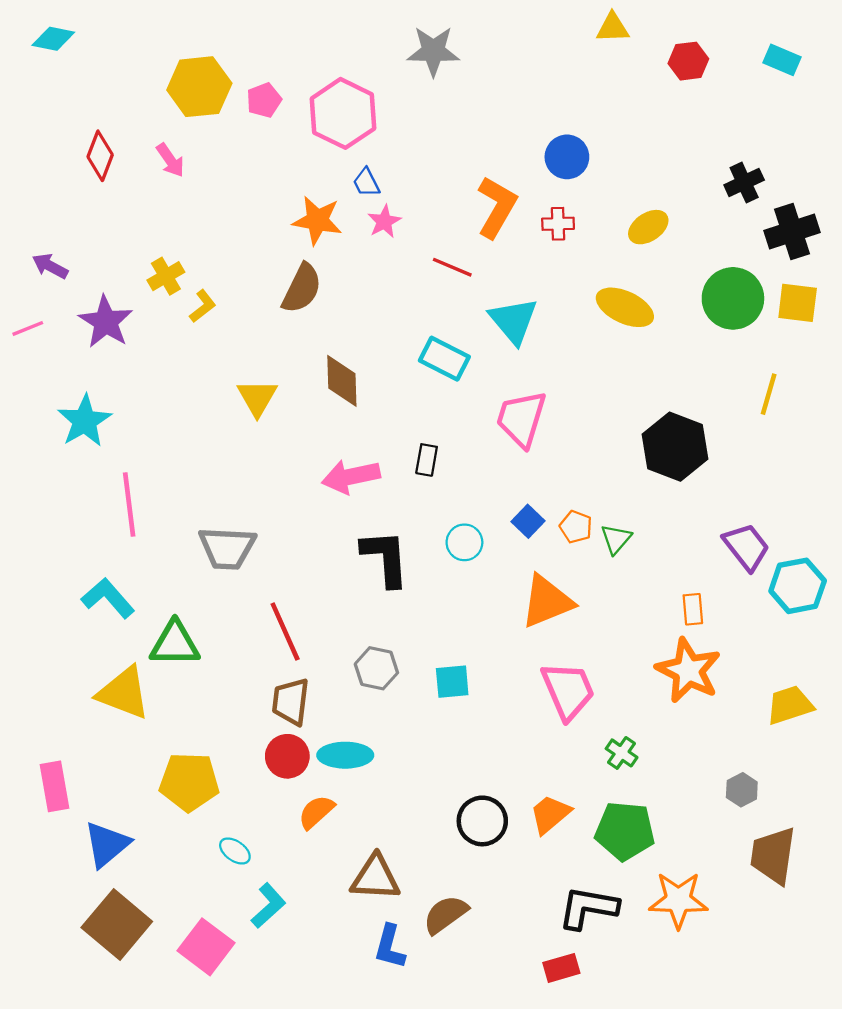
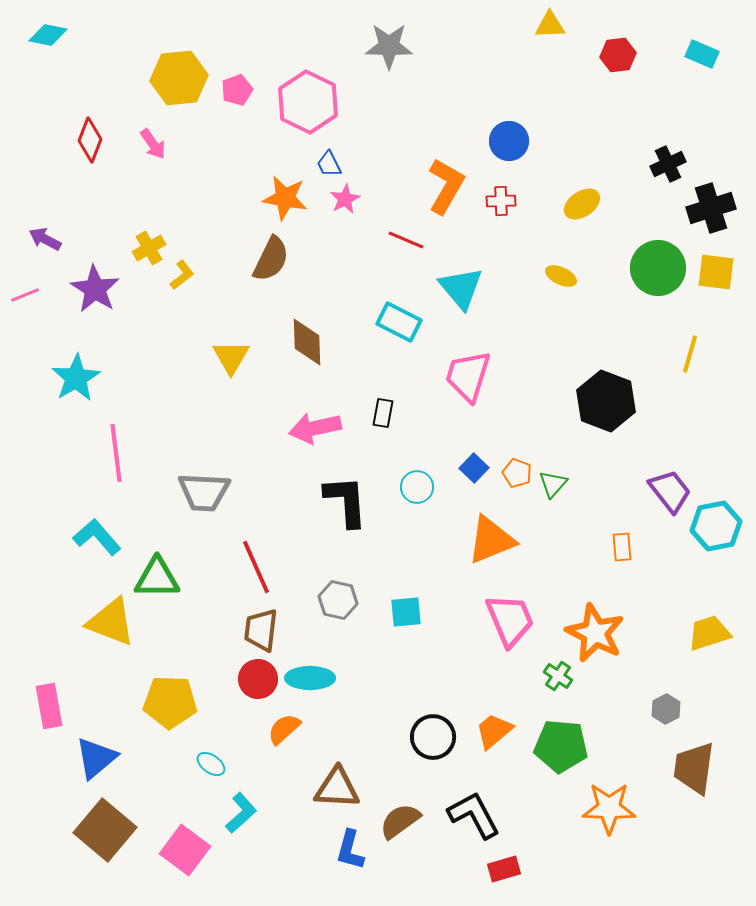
yellow ellipse: (625, 307) -> (561, 276), size x0.6
orange star: (688, 671) -> (595, 633), moved
black L-shape: (588, 908) -> (474, 815), moved, turned 52

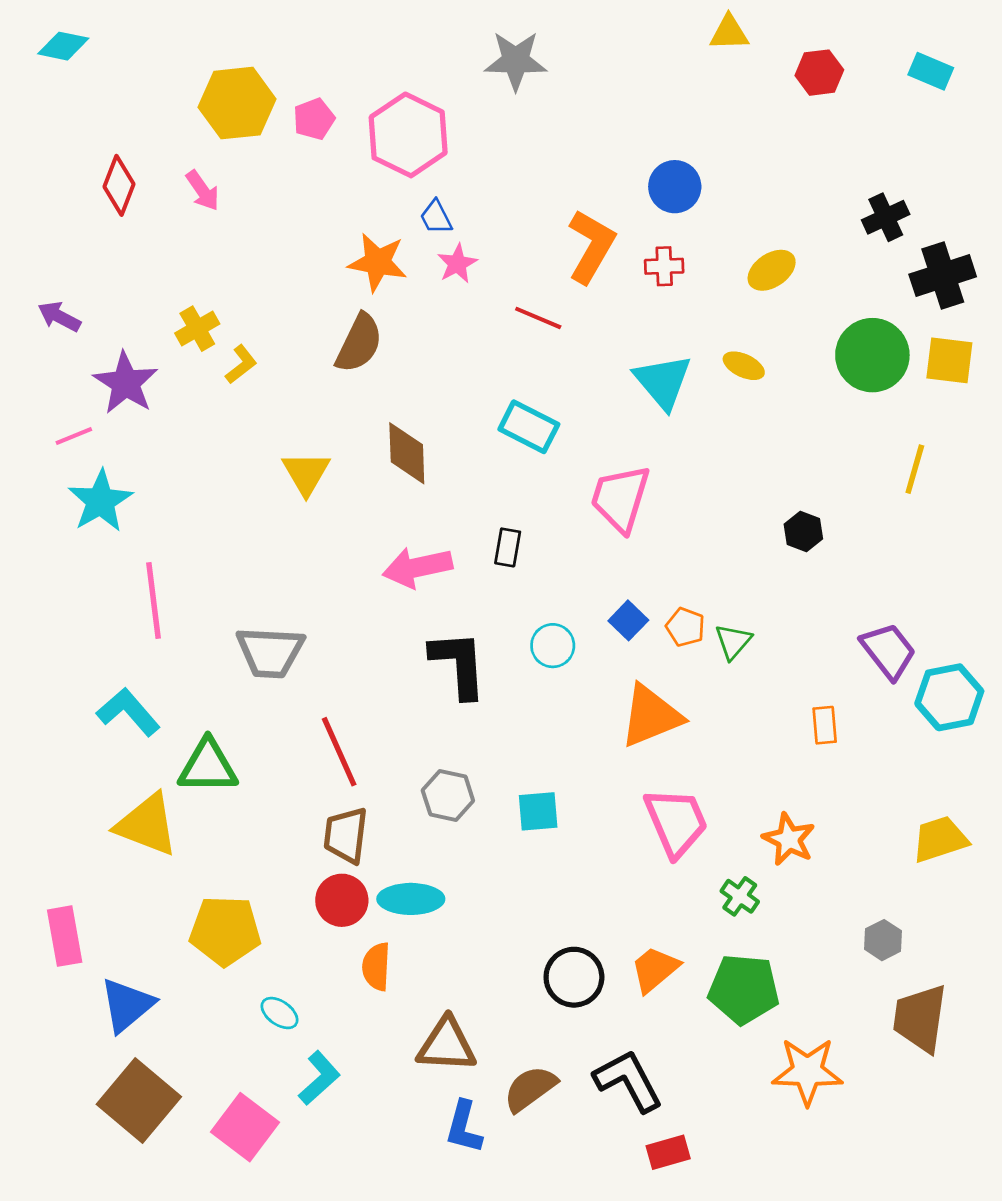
cyan triangle: (461, 288) -> (663, 382), moved
pink line: (25, 295) -> (74, 436), moved
black hexagon: (606, 401) -> (803, 532), size x0.5
orange star: (595, 633) -> (789, 839), size x0.7
orange semicircle: (284, 729) -> (376, 967), turned -45

